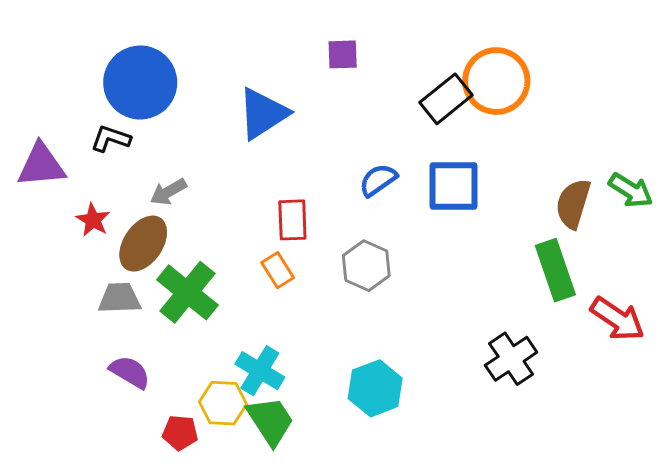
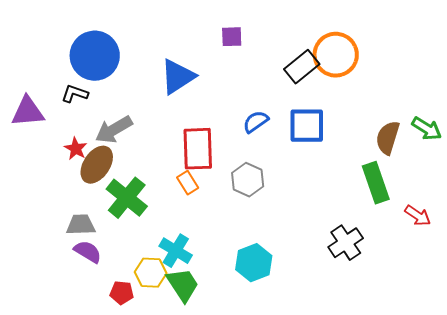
gray arrow: (168, 192) -> (114, 130), size x1.5
red star: (93, 220) -> (76, 149), moved
red rectangle: (292, 220) -> (198, 149), size x1.5
gray trapezoid: (120, 298) -> (81, 225), moved
red arrow: (617, 319) -> (418, 216), size x0.7

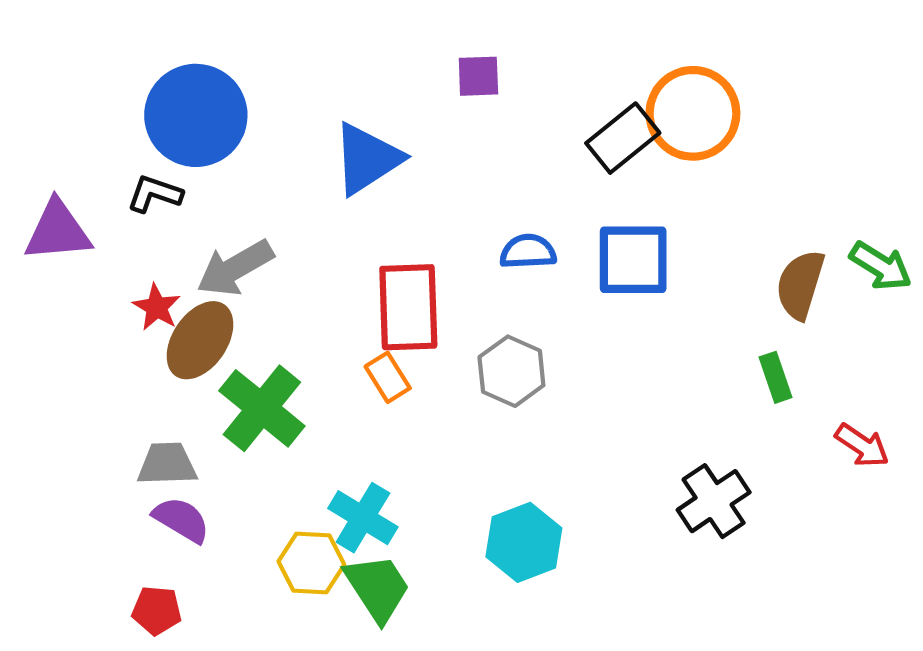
blue semicircle: (256, 122) -> (528, 252), turned 32
green rectangle: (376, 183) -> (775, 377), size x0.6
red pentagon: (122, 293) -> (157, 610), moved

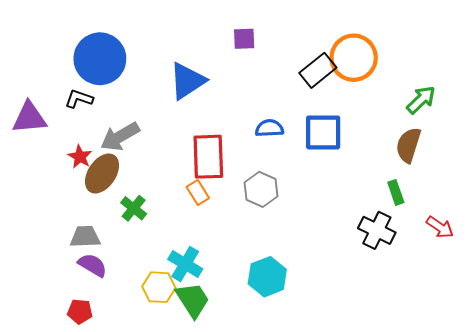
green arrow: (881, 266) -> (421, 100), moved, turned -76
green cross: (262, 408) -> (134, 208), size x0.6
black cross: (714, 501) -> (377, 230), moved, turned -30

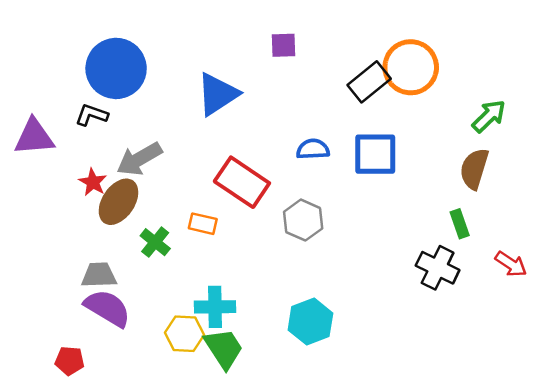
red rectangle: (208, 157) -> (242, 182), turned -54
orange rectangle: (198, 192) -> (203, 224), moved, turned -45
cyan cross: (185, 264) -> (215, 307), turned -32
purple semicircle: (93, 265) -> (107, 308), size x1.4
red pentagon: (80, 311) -> (70, 361), moved

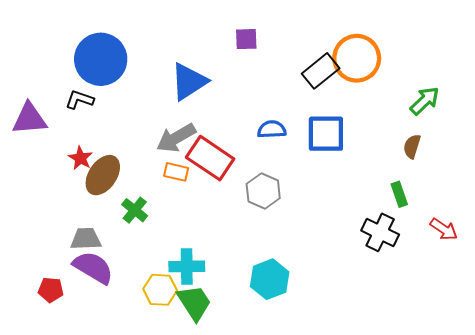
gray arrow: (139, 159) -> (176, 138), moved
brown semicircle: (474, 169) -> (412, 146), size x0.7
orange rectangle: (203, 224) -> (176, 172), moved
red pentagon: (70, 361) -> (51, 290), moved

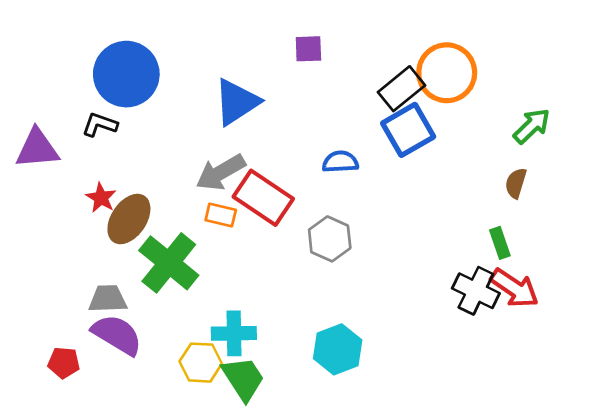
blue square: (326, 134) -> (408, 130), moved, turned -30
green cross: (135, 210) -> (169, 263), size x1.8
red arrow: (444, 229) -> (514, 288), moved, size x1.4

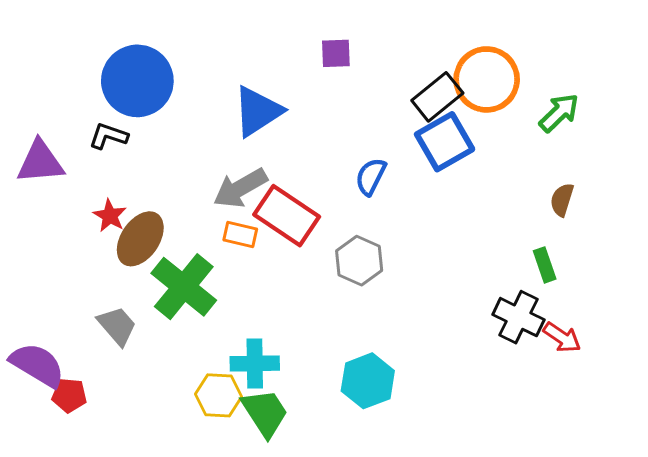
green arrow: (532, 126) -> (559, 113), moved
blue semicircle: (340, 162) -> (371, 177), turned -60
red arrow: (514, 288) -> (562, 337), moved, size x0.7
gray trapezoid: (108, 299) -> (117, 326), turned 51
purple semicircle: (117, 335) -> (37, 365), moved

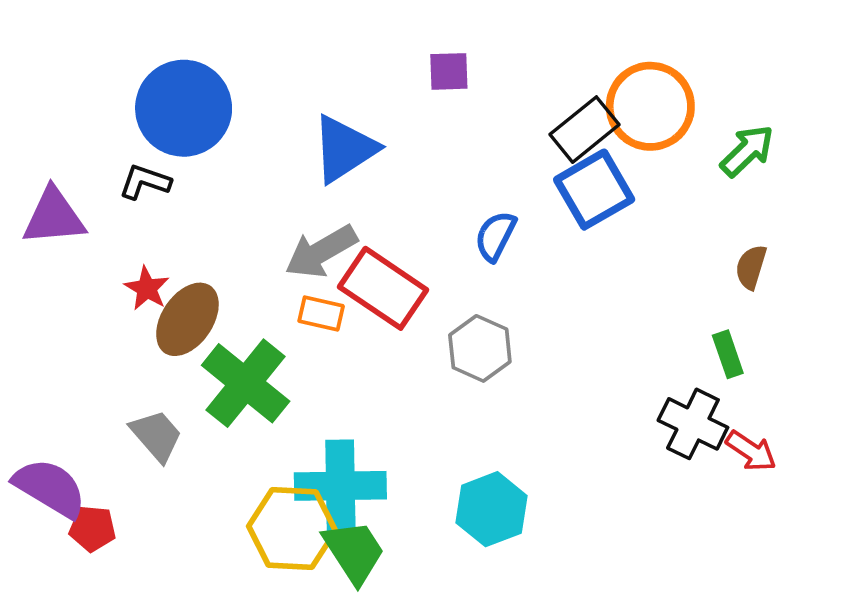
cyan cross: (255, 363) -> (340, 486), size x1.4
yellow hexagon: (219, 395) -> (292, 529), size x1.4

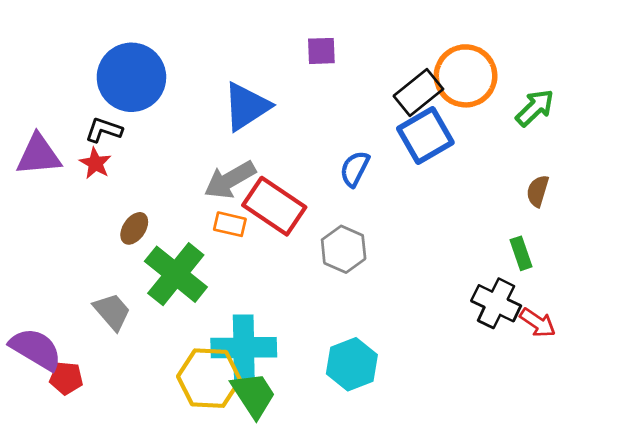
red star: (147, 288) -> (95, 163), moved
brown ellipse: (187, 319) -> (134, 228), size x0.6

